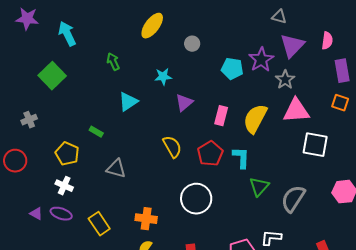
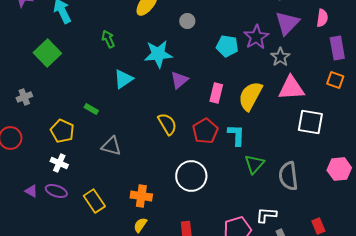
cyan star: (163, 77) -> (158, 54), size x1.6
gray semicircle: (293, 199) -> (288, 176), turned -40

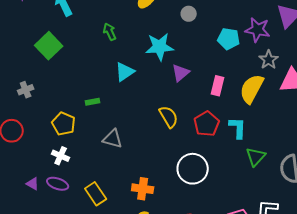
purple star: (256, 37) -> (258, 30), turned -30
gray star: (280, 57) -> (269, 60), moved
green rectangle: (91, 109) -> (93, 102), turned -40

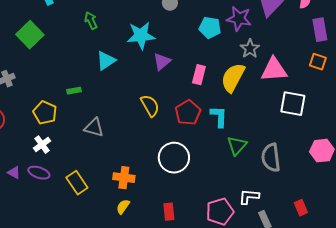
white cross: (61, 156) -> (42, 145), turned 30

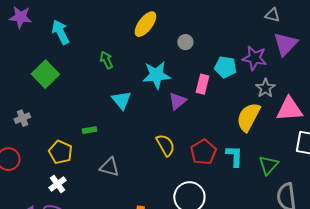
cyan triangle: (106, 61) -> (121, 100), turned -35
pink rectangle: (199, 75) -> (202, 84), moved
green triangle: (237, 146) -> (268, 165), moved

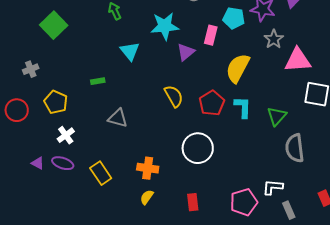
yellow semicircle: (248, 117) -> (238, 68), moved
yellow pentagon: (60, 152) -> (56, 102), moved

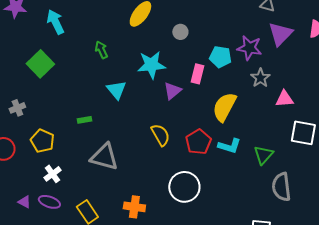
pink triangle: (298, 60) -> (284, 99), size x0.7
cyan L-shape: (243, 107) -> (229, 146), turned 105
gray triangle: (118, 118) -> (104, 157), size x1.4

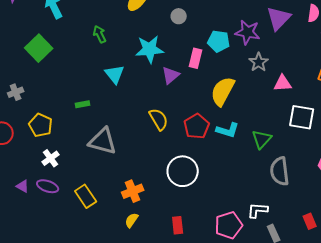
orange cross: (134, 207) -> (133, 191), turned -30

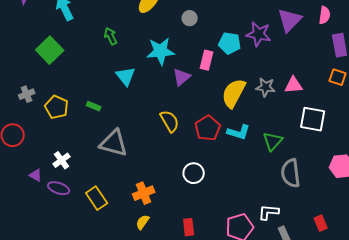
gray star: (259, 62) -> (266, 87), moved, turned -30
green rectangle: (83, 104) -> (94, 106), turned 32
yellow pentagon: (41, 125) -> (57, 107), moved
white circle: (183, 171) -> (194, 173), size x0.7
purple triangle: (23, 186) -> (36, 175), moved

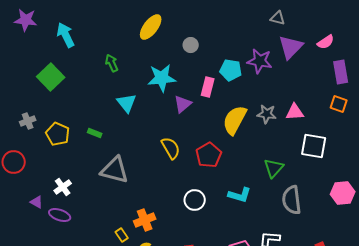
pink semicircle: (325, 15) -> (326, 42), turned 48
cyan L-shape: (239, 132) -> (240, 195), moved
yellow rectangle: (97, 198) -> (122, 235), moved, size x0.6

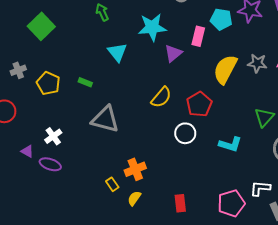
yellow semicircle: (171, 148) -> (161, 97), turned 70
white circle: (195, 200) -> (185, 133), moved

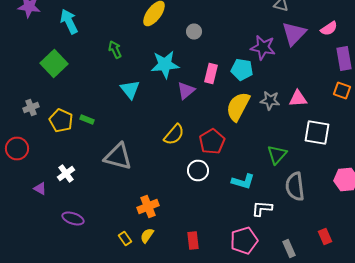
cyan pentagon: (221, 19) -> (242, 70), moved
green rectangle: (85, 82) -> (87, 120), moved
purple ellipse: (50, 164) -> (73, 218), moved
yellow rectangle: (112, 184) -> (125, 238), moved
white L-shape: (260, 188) -> (262, 208), moved

